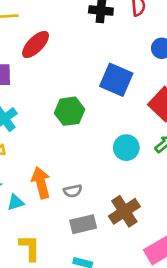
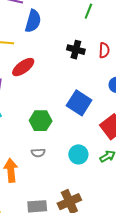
gray semicircle: (73, 191) -> (38, 153), moved

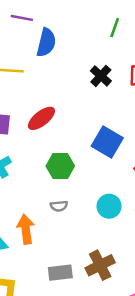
black cross: (76, 50) -> (101, 76), turned 30
red ellipse: (23, 67) -> (41, 118), moved

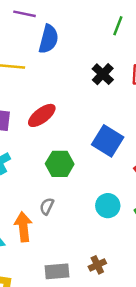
gray semicircle: (59, 206) -> (47, 206), moved, turned 119
brown cross: (100, 265) -> (97, 265), size x0.6

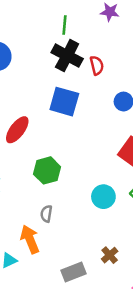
black cross: (103, 74) -> (67, 56), moved, size x1.4
blue square: (108, 141) -> (64, 102), moved

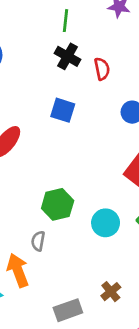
black cross: (67, 56) -> (68, 56), size x0.7
blue square: (64, 102) -> (63, 110), size x0.7
green hexagon: (47, 170) -> (58, 204), moved

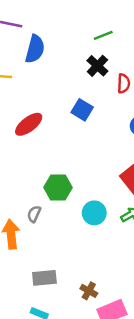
green line: (65, 21) -> (103, 35), turned 48
brown cross: (111, 292) -> (89, 291), moved, turned -35

